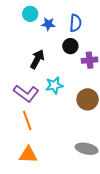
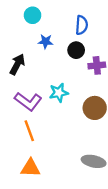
blue star: (48, 24) -> (46, 41), moved
black arrow: (37, 59) -> (17, 64), moved

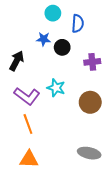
cyan circle: (33, 15) -> (53, 13), moved
black circle: (76, 50) -> (62, 47), moved
cyan star: (59, 93) -> (56, 88), turned 30

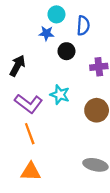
blue star: (44, 39) -> (46, 33), moved

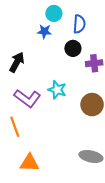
black circle: (66, 51) -> (73, 48), moved
orange line: (30, 134) -> (15, 127), moved

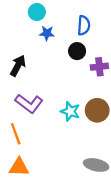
cyan circle: (54, 13) -> (37, 12), moved
cyan star: (57, 90) -> (70, 111), moved
orange triangle: (30, 163) -> (19, 167), moved

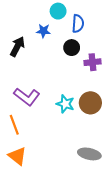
cyan circle: (37, 12) -> (58, 11), moved
black arrow: (18, 66) -> (17, 47), moved
orange triangle: (19, 167) -> (17, 156), turned 36

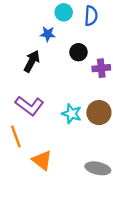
blue semicircle: (78, 24) -> (91, 16), moved
black arrow: (17, 47) -> (32, 61), moved
orange triangle: (17, 156) -> (42, 160), moved

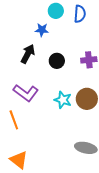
black circle: (78, 52) -> (57, 61), moved
orange triangle: (42, 160) -> (19, 160), moved

